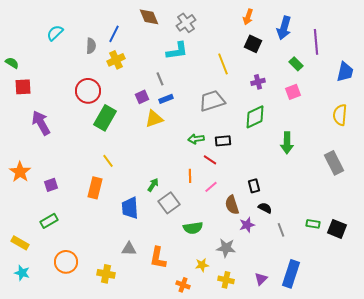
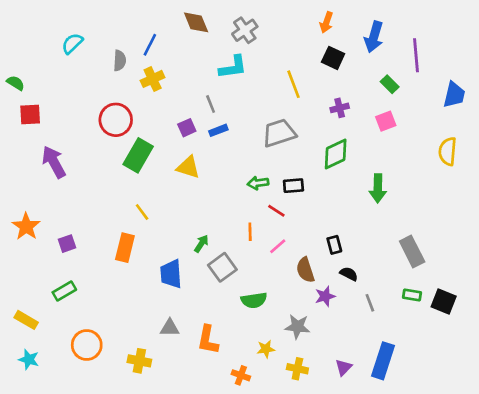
yellow triangle: (154, 119) -> (188, 167), moved, turned 36
gray rectangle: (334, 163) -> (412, 251), moved

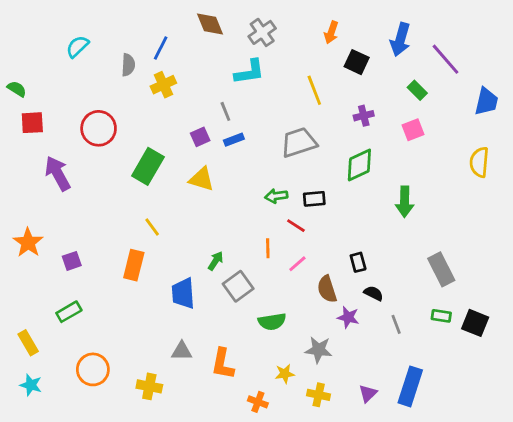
orange arrow: (326, 22) -> (331, 32), moved
purple line: (416, 55) -> (445, 59), turned -36
red circle: (116, 120) -> (99, 128), moved
purple star: (325, 296) -> (348, 317), turned 30
yellow rectangle: (26, 320) -> (28, 343), turned 30

